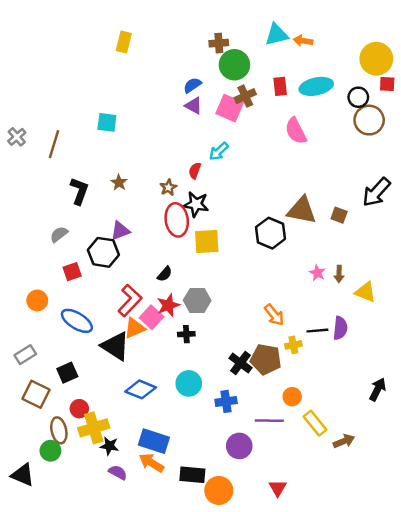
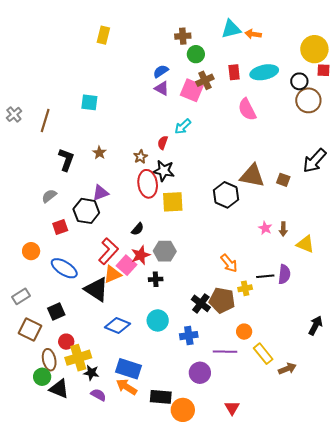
green circle: (234, 65) -> (196, 54), size x0.7
black triangle: (23, 475) -> (59, 389), moved

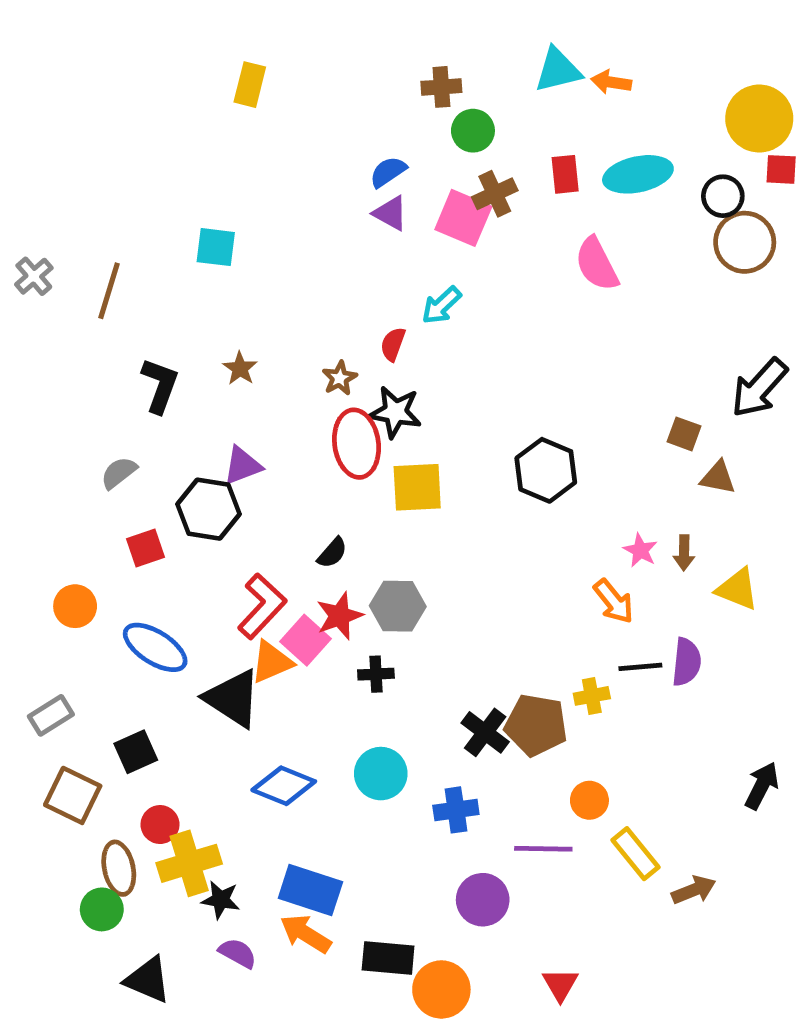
brown triangle: (252, 176) -> (718, 478), moved, size x0.6
orange arrow: (229, 263) -> (614, 601), moved
black triangle: (59, 389) -> (148, 980), moved

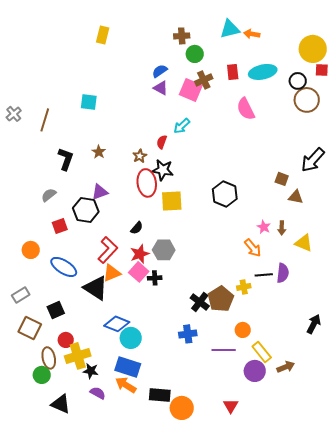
pink square: (306, 640) -> (139, 272), moved
brown pentagon: (536, 725) -> (221, 299), turned 30
cyan circle: (381, 774) -> (131, 338), moved
purple circle: (483, 900) -> (255, 371), moved

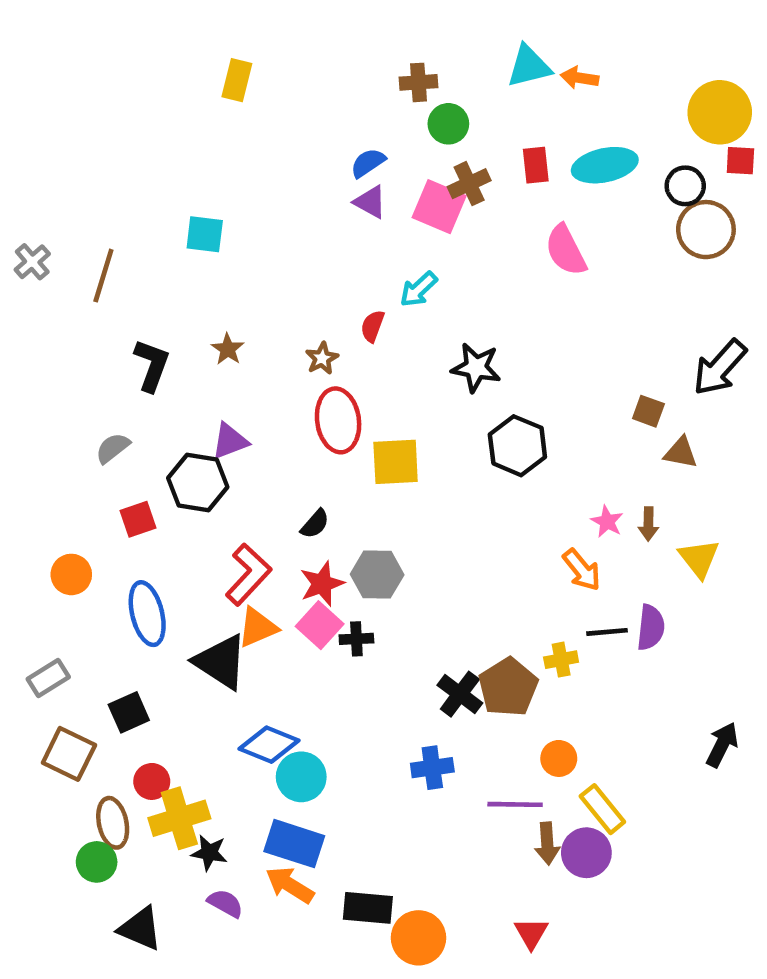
black star: (163, 170) -> (476, 368), moved
yellow triangle: (304, 243) -> (699, 558), turned 30
blue ellipse: (64, 267) -> (147, 614), turned 44
brown arrow: (286, 367) -> (547, 844), moved, turned 108

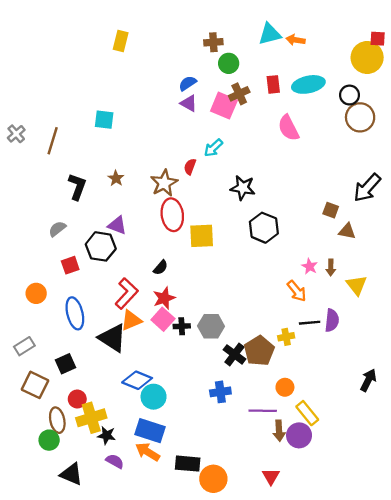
red square: (740, 161) -> (378, 39), moved
brown star: (322, 358) -> (164, 183), size x1.6
purple triangle: (230, 441) -> (117, 225), turned 42
gray hexagon: (377, 574) -> (211, 326), moved

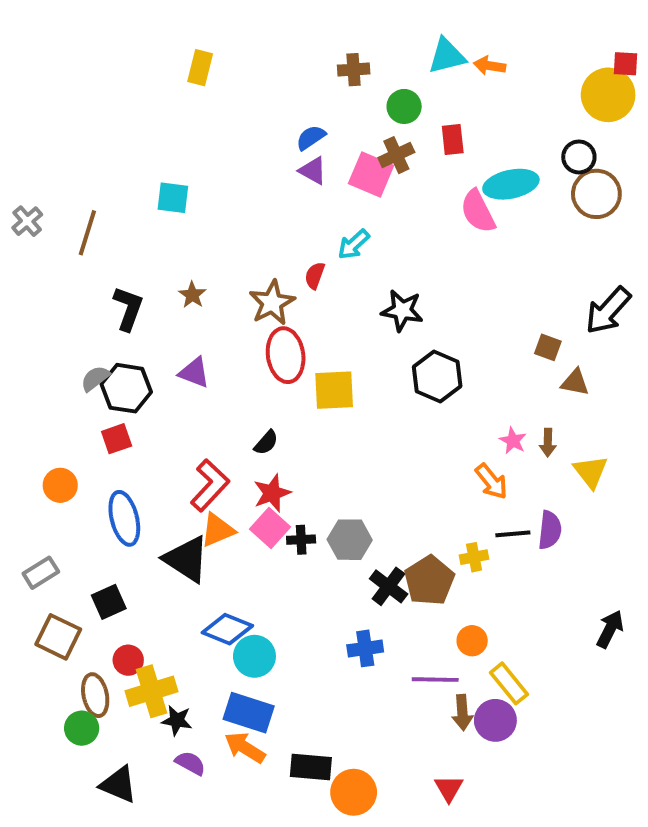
green circle: (229, 63) -> (404, 106), moved
cyan ellipse: (308, 84) -> (511, 184), moved
black hexagon: (101, 246) -> (126, 388), moved

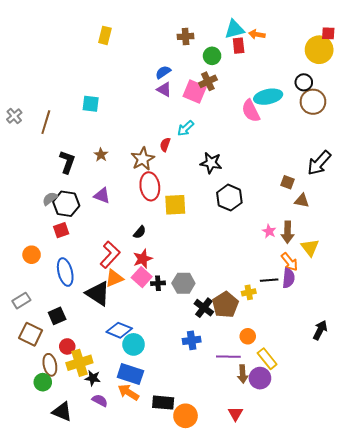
red rectangle: (453, 140) -> (239, 46), moved
brown arrow: (548, 443) -> (287, 232), size x1.5
orange arrow: (491, 481) -> (290, 262), moved

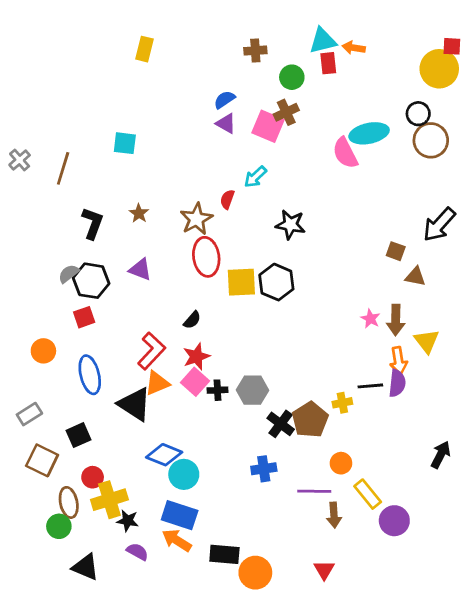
black hexagon: (229, 198) -> (276, 282), moved
orange arrow: (290, 262) -> (399, 361), turned 30
purple circle: (260, 378) -> (394, 521), moved

